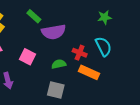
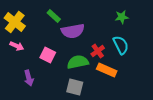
red cross: (80, 53) -> (98, 51), turned 32
green semicircle: (59, 64) -> (78, 62), size x1.5

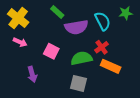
cyan semicircle: (121, 45) -> (103, 21), moved

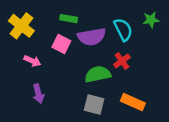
green rectangle: (57, 12) -> (69, 19), turned -32
pink arrow: (20, 42) -> (32, 61), moved
pink square: (51, 51) -> (61, 44), moved
orange rectangle: (111, 66) -> (133, 102), moved

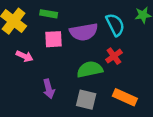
green rectangle: (69, 19) -> (49, 14), moved
pink square: (61, 44) -> (53, 39), turned -30
purple arrow: (38, 94) -> (49, 89), moved

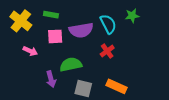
green semicircle: (90, 69) -> (71, 65), moved

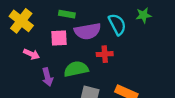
green rectangle: (51, 15) -> (67, 14), moved
red cross: (107, 51) -> (105, 54), moved, turned 32
purple arrow: (51, 79) -> (48, 77), moved

